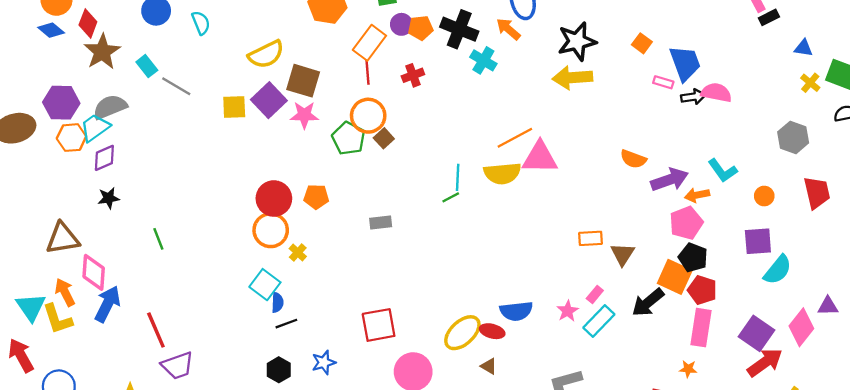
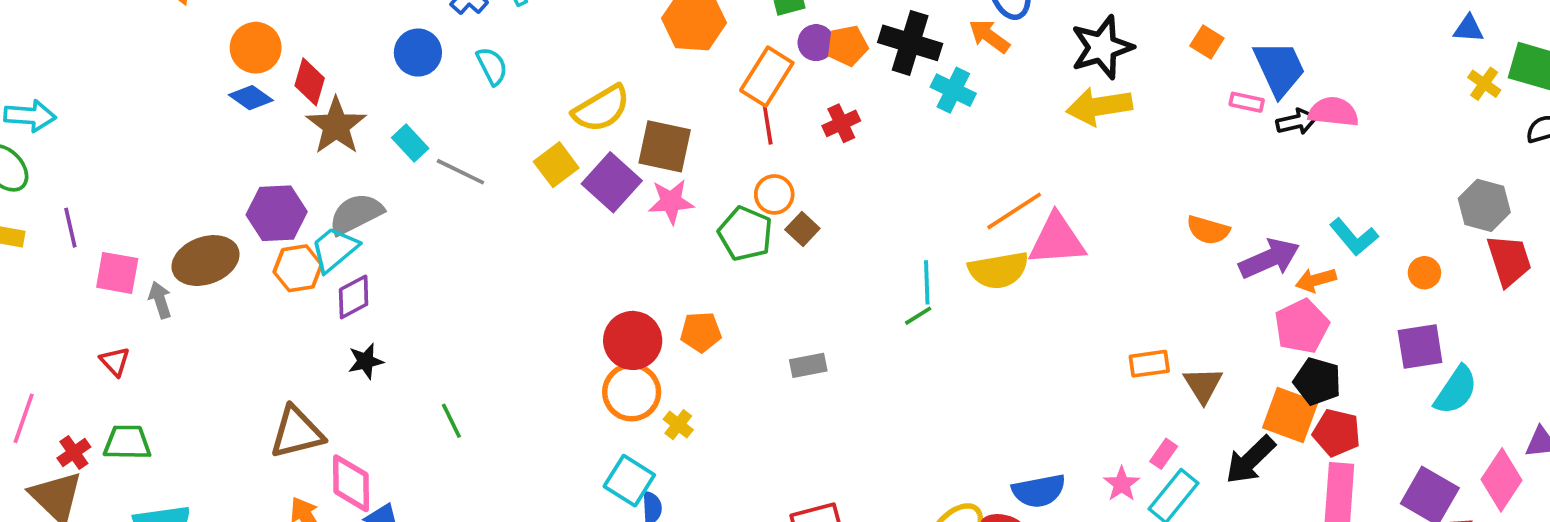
yellow square: (234, 107) -> (556, 165), moved, turned -30
orange circle: (368, 116) -> (774, 194), size x0.7
gray hexagon: (793, 137) -> (1484, 205), moved

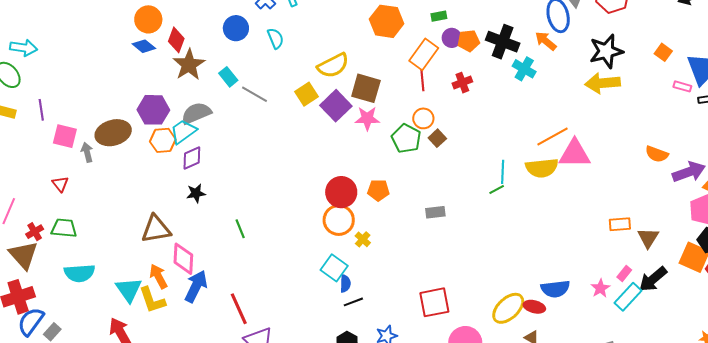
black arrow: (1250, 460) -> (653, 279), moved

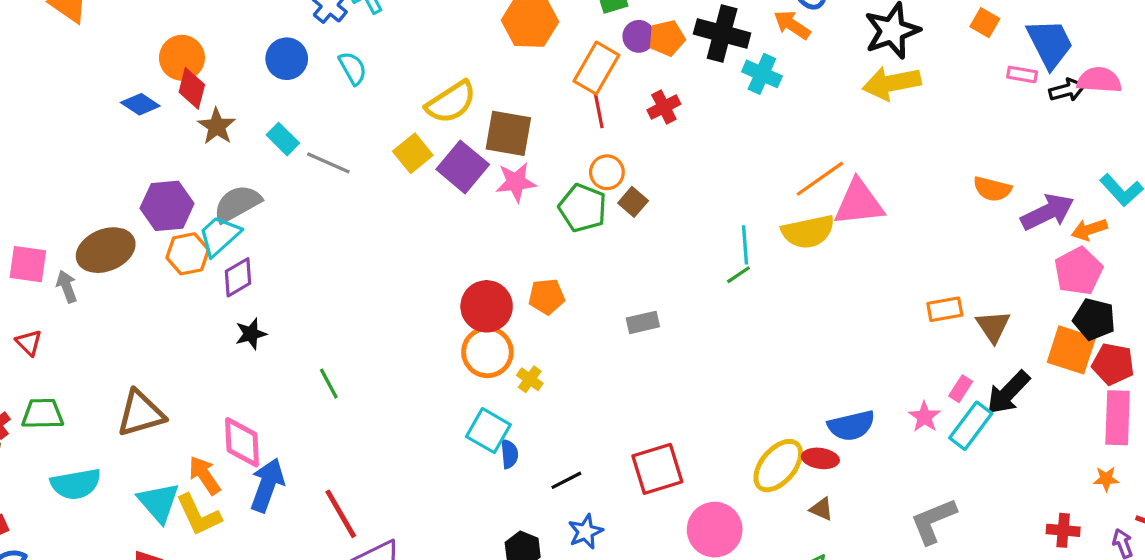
orange circle: (148, 19) -> (182, 58), moved
brown star: (189, 65) -> (217, 126), size x0.7
brown triangle: (156, 229) -> (141, 413), moved
black line: (353, 302) -> (566, 480), moved

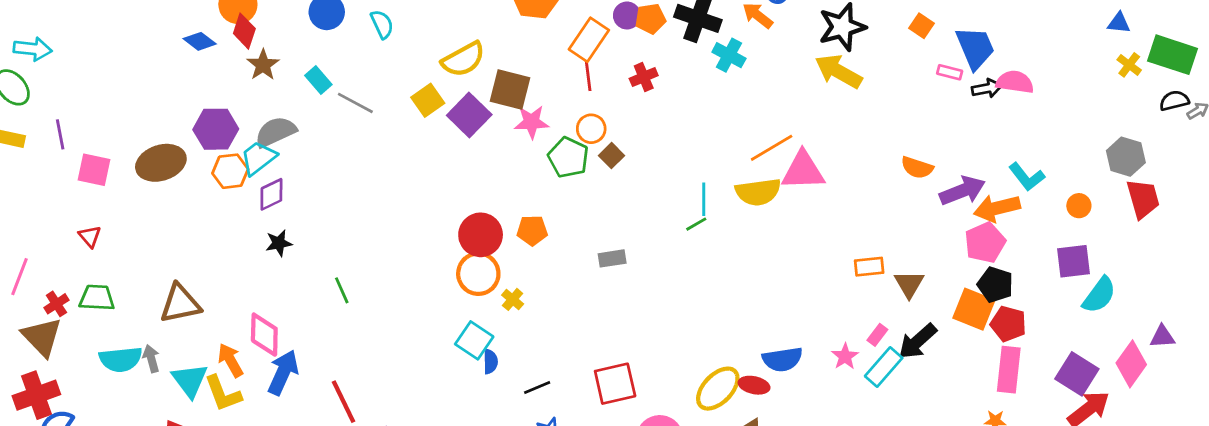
yellow arrow: (892, 83) -> (838, 71), turned 36
pink star: (516, 182) -> (532, 122), moved
orange arrow: (1089, 230) -> (997, 208), size x1.5
gray arrow: (67, 287) -> (151, 359), moved

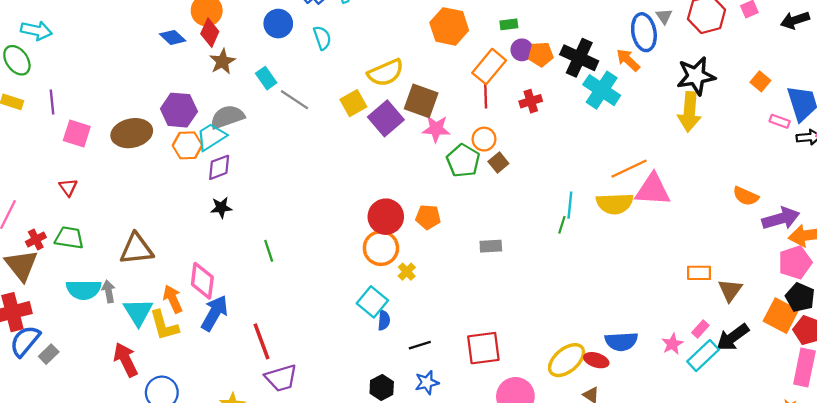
cyan cross: (729, 55) -> (602, 90), size x1.4
yellow arrow: (838, 71) -> (689, 112), turned -120
green line: (696, 224) -> (562, 225), turned -48

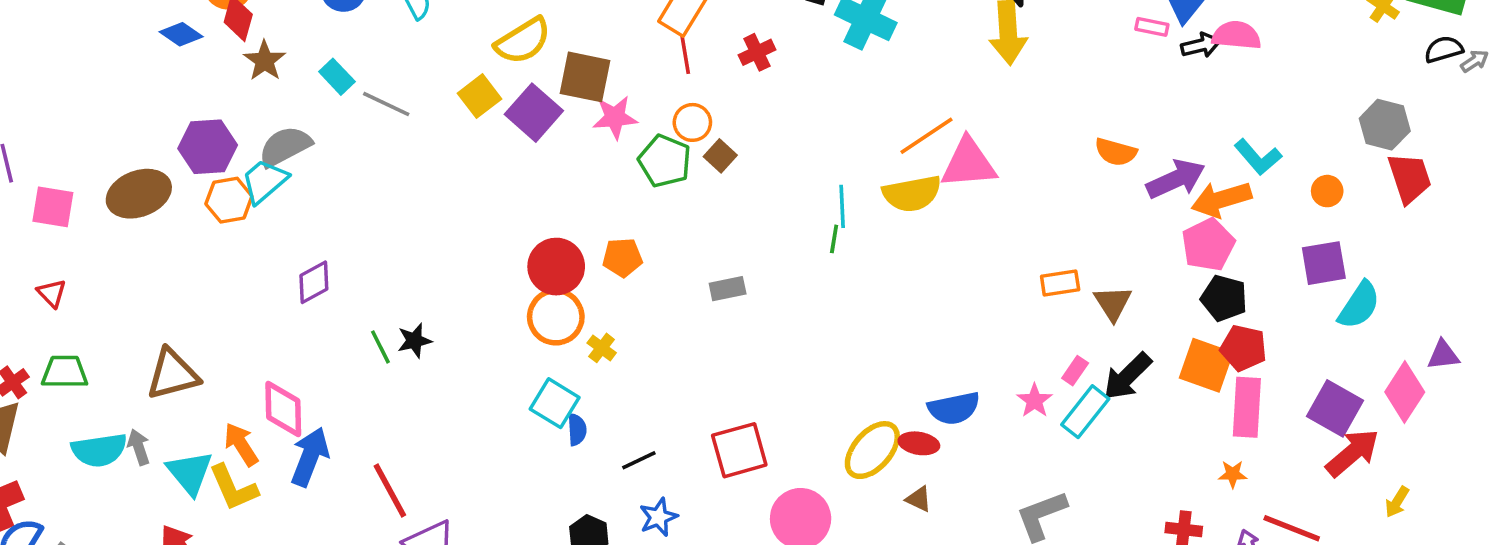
purple diamond: (219, 167) -> (314, 282), moved
black star: (221, 208) -> (414, 341), moved
orange square: (781, 316) -> (1206, 365), moved

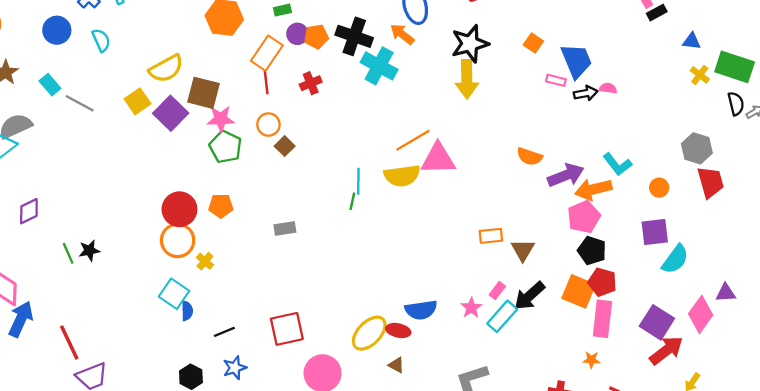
pink semicircle: (1237, 35) -> (608, 88), size x0.6
black semicircle: (1444, 49) -> (736, 104), turned 90
green pentagon: (665, 161) -> (226, 147), moved

